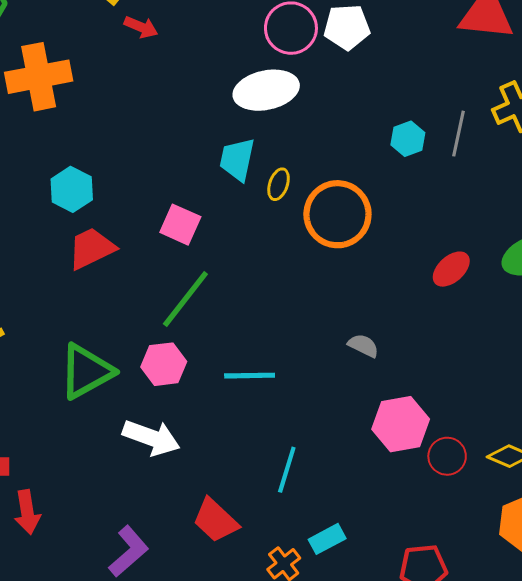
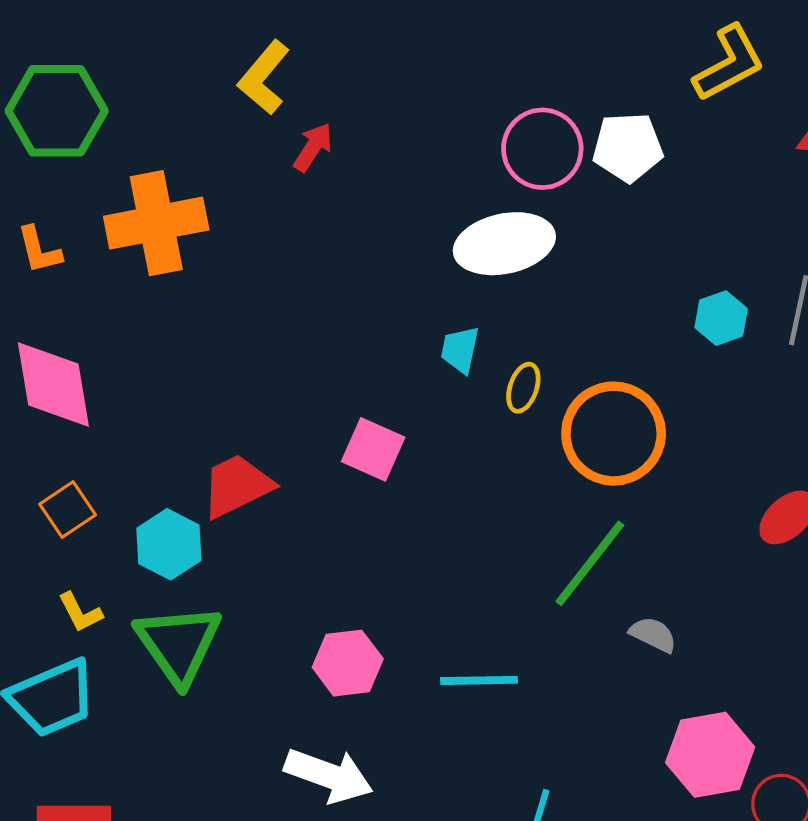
red arrow: (141, 27) -> (313, 147), turned -80
cyan trapezoid: (237, 159) -> (460, 350), size x0.7
cyan hexagon: (72, 189) -> (169, 544), moved
green line: (185, 299) -> (590, 563), moved
green triangle: (86, 371) -> (178, 644), moved, turned -36

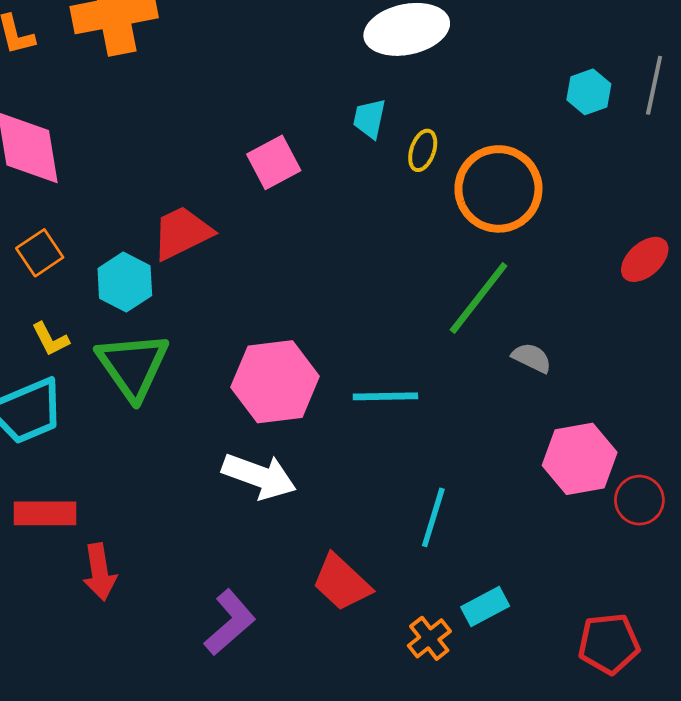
pink square: (373, 449) -> (274, 162), moved, turned 38
pink hexagon: (348, 663) -> (275, 382), size x1.5

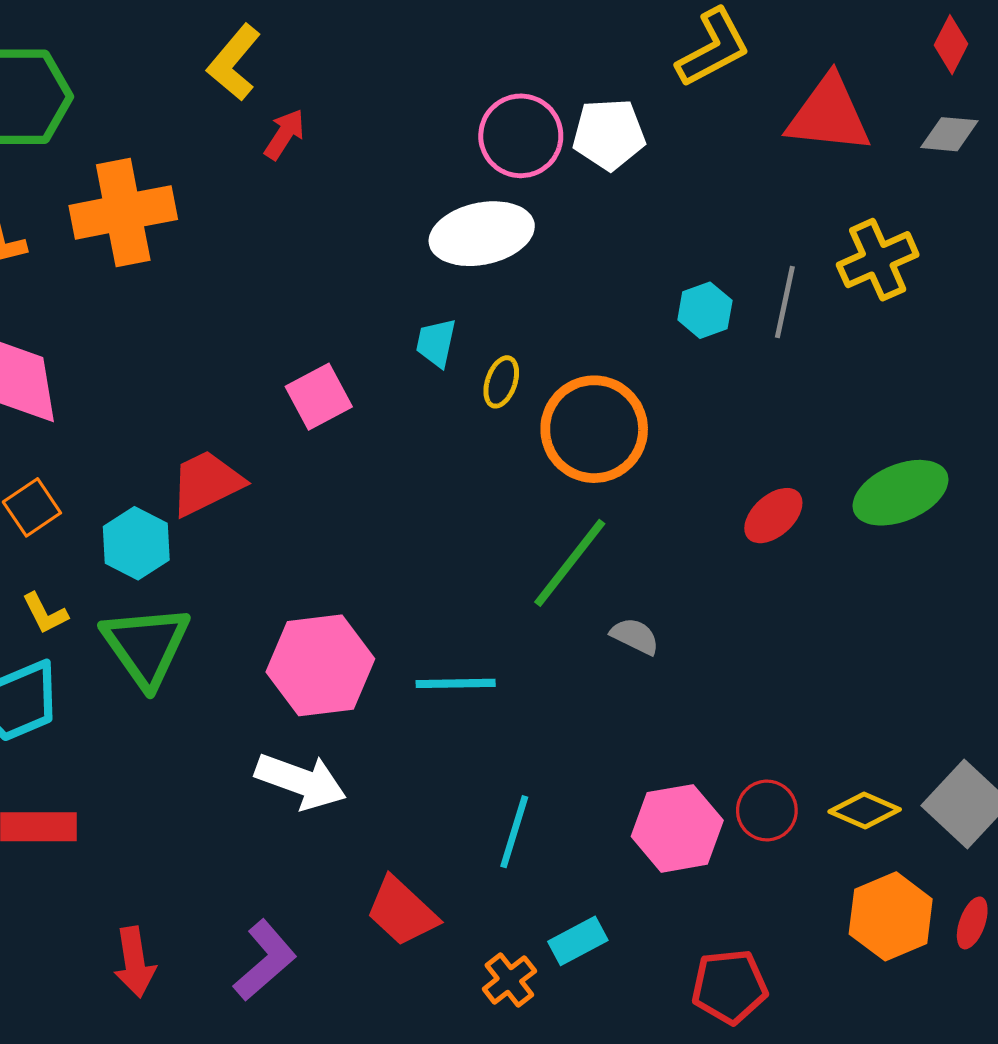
pink hexagon: (580, 459) -> (677, 828), moved
red arrow: (100, 572) -> (135, 962), moved

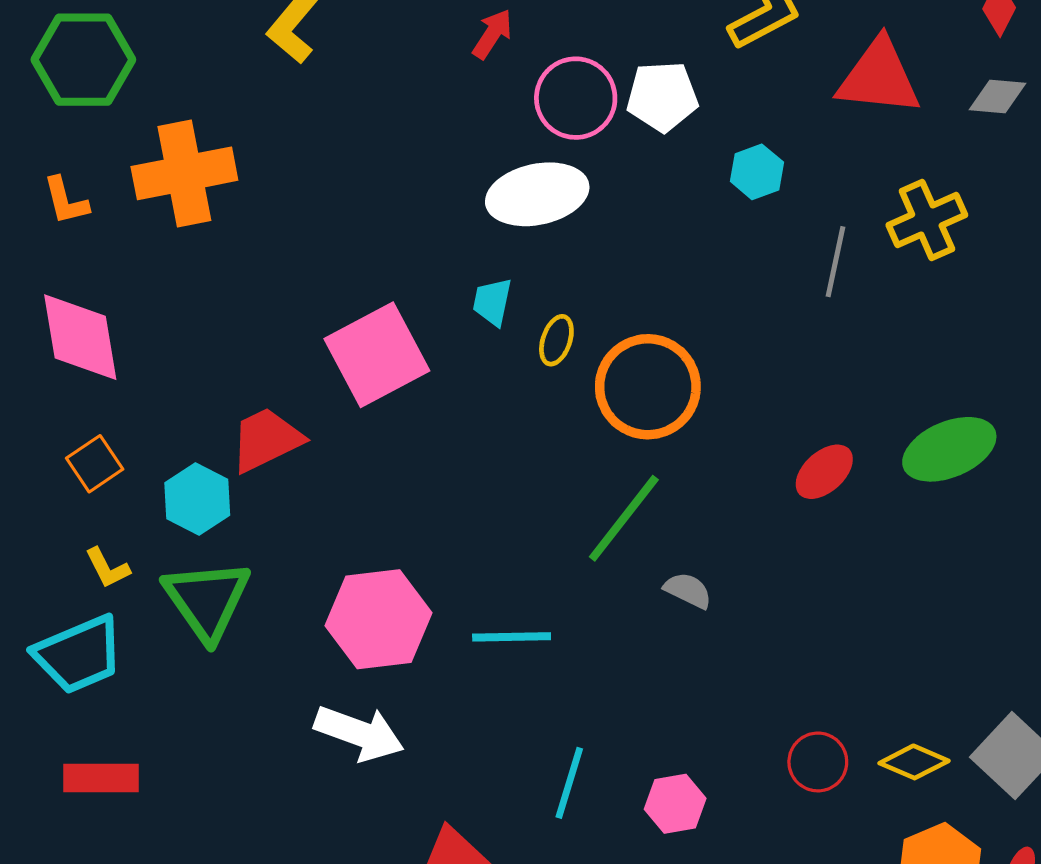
red arrow: (285, 134) -> (492, 34), moved
cyan hexagon: (705, 310) -> (757, 172), moved
pink square: (319, 397) -> (377, 355), size x1.6
pink hexagon: (677, 828) -> (675, 804), moved, size x0.7

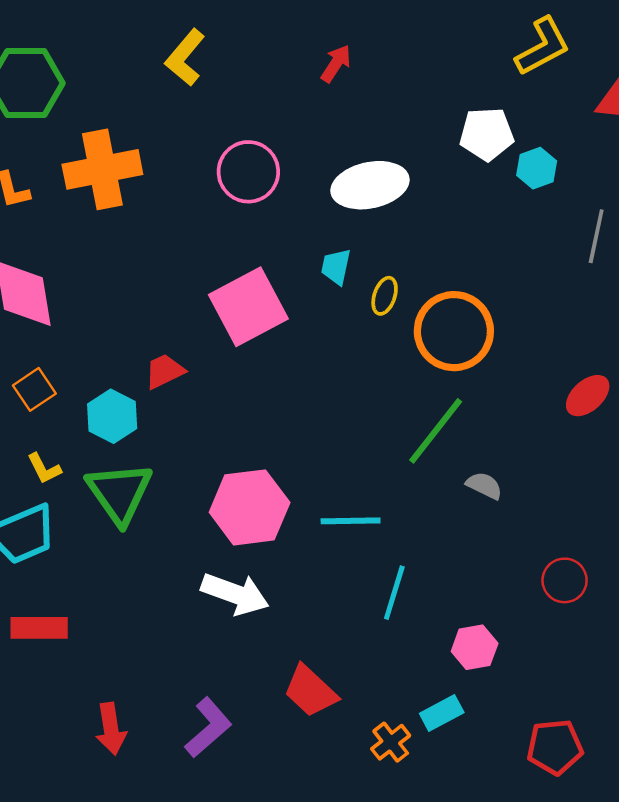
white pentagon: (662, 96) -> (487, 134), moved
pink circle: (576, 98) -> (248, 172), moved
red trapezoid: (266, 440) -> (164, 371), size x0.7
red circle: (818, 762) -> (565, 580), moved
cyan line: (569, 783) -> (394, 593), moved

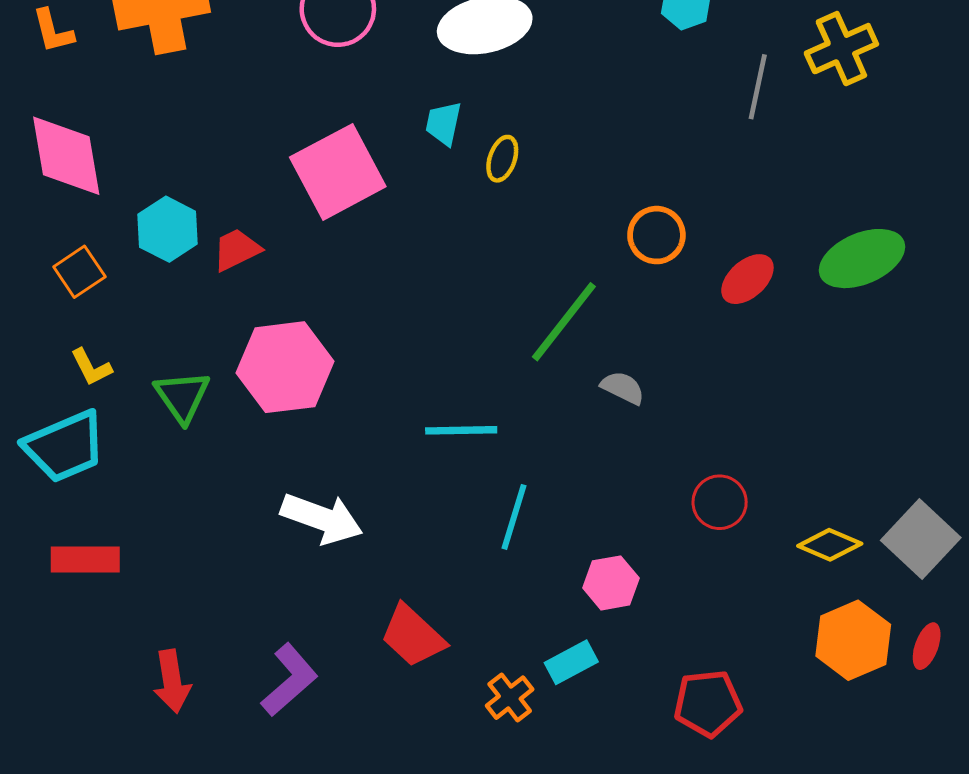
orange circle: (454, 331) -> (656, 235), moved, size x0.6
cyan hexagon: (112, 416) -> (168, 229), moved
green triangle: (119, 493) -> (182, 397), size x0.7
pink hexagon: (250, 507) -> (285, 367), moved

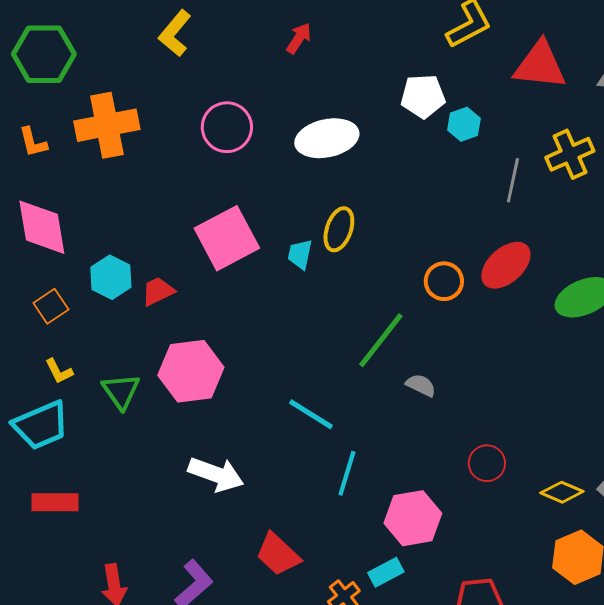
cyan trapezoid: (444, 123) -> (300, 254), moved
yellow ellipse: (502, 159) -> (339, 229), size x1.4
red ellipse: (747, 279) -> (506, 265), moved, size x1.4
cyan line: (461, 430) -> (311, 414), turned 33
pink hexagon: (611, 583) -> (413, 518), size x1.5

